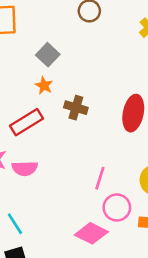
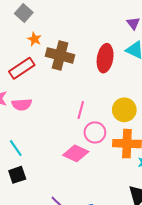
gray square: (48, 55) -> (24, 13), moved
brown cross: (76, 108) -> (60, 55), size x1.5

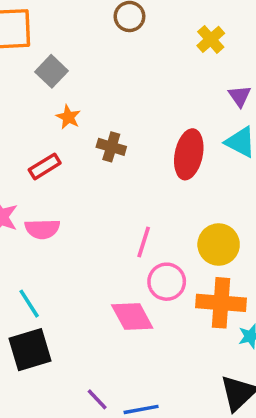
brown cross: (60, 55) -> (111, 147), size x0.6
red rectangle: (22, 68) -> (45, 166), size x0.7
pink diamond: (76, 153) -> (132, 316), turned 35
black square: (17, 175) -> (30, 350), size x1.4

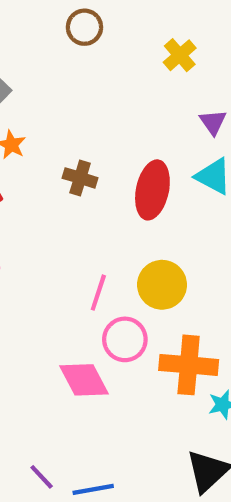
brown cross: (111, 147) -> (80, 178), moved
yellow circle: (219, 245) -> (162, 285), moved

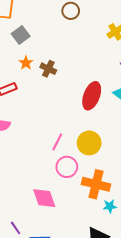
brown cross: (80, 178) -> (48, 69), moved
pink diamond: (84, 380) -> (44, 198), moved

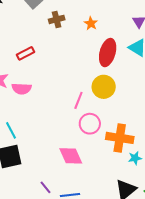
orange star: (26, 63) -> (91, 23), moved
brown cross: (48, 69) -> (57, 19), moved, turned -35
yellow circle: (89, 143) -> (104, 87), moved

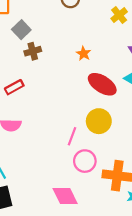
brown cross: (57, 19) -> (33, 51), moved
red ellipse: (108, 53) -> (102, 84), turned -72

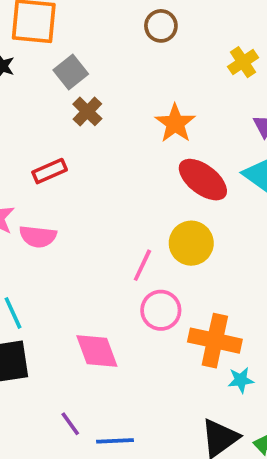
brown cross: (33, 51) -> (87, 111), turned -35
orange star: (84, 53) -> (175, 123), size x1.5
pink diamond: (65, 196) -> (97, 351), moved

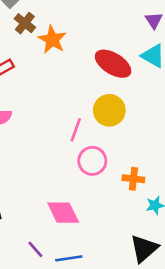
orange star: (175, 123) -> (52, 39), moved
orange cross: (215, 341) -> (133, 179), size x0.6
pink diamond: (97, 351) -> (63, 213), moved

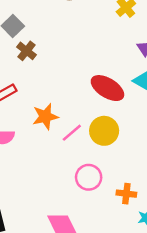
orange star: (52, 39) -> (45, 117), moved, turned 30
pink line: (76, 130) -> (72, 133), moved, turned 30

